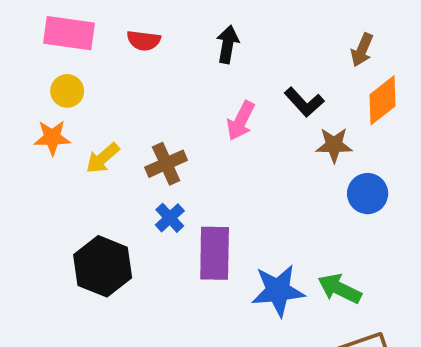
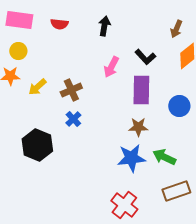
brown star: (334, 145) -> (138, 127), moved
purple rectangle: (215, 253) -> (141, 90), moved

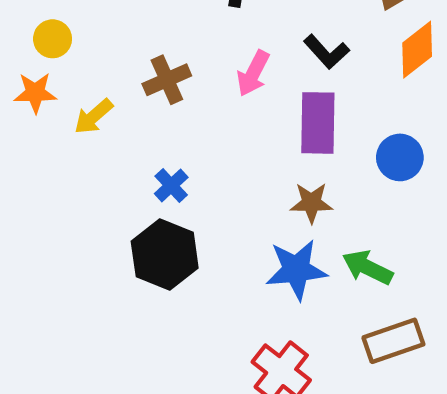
brown cross: (71, 90) -> (167, 80), moved
black hexagon: (37, 145) -> (165, 255), moved

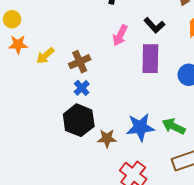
yellow circle: (53, 39) -> (12, 19), moved
brown cross: (167, 80) -> (80, 62), moved
brown star: (311, 203) -> (107, 138), moved

